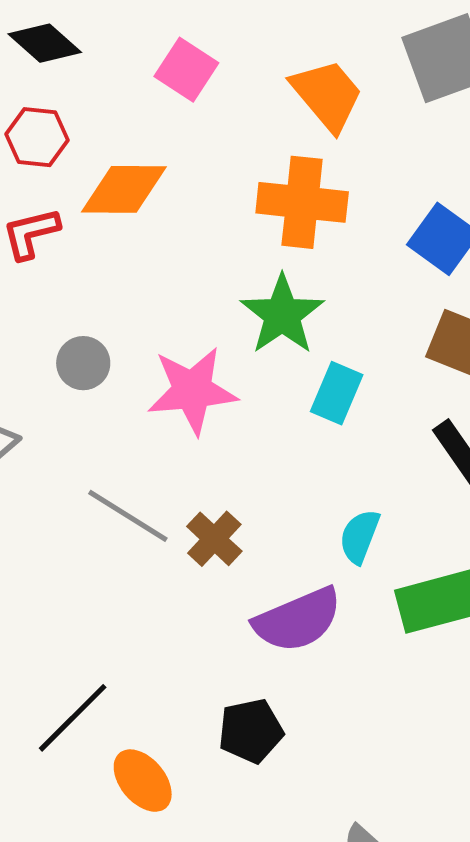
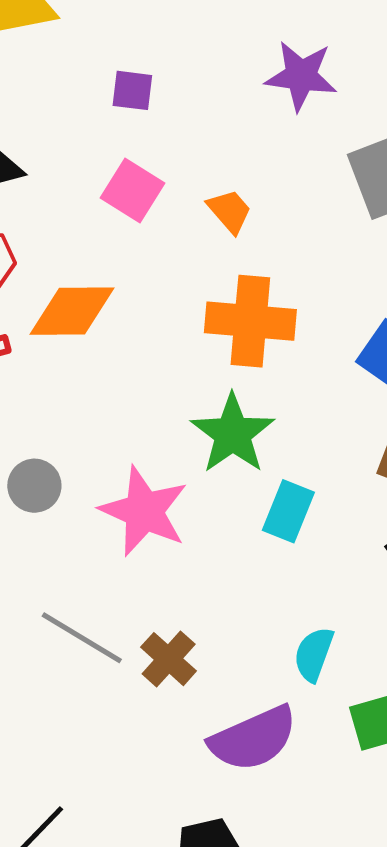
orange trapezoid: (327, 95) -> (230, 211), moved, size x0.6
pink star: (192, 391) -> (144, 511), turned 30

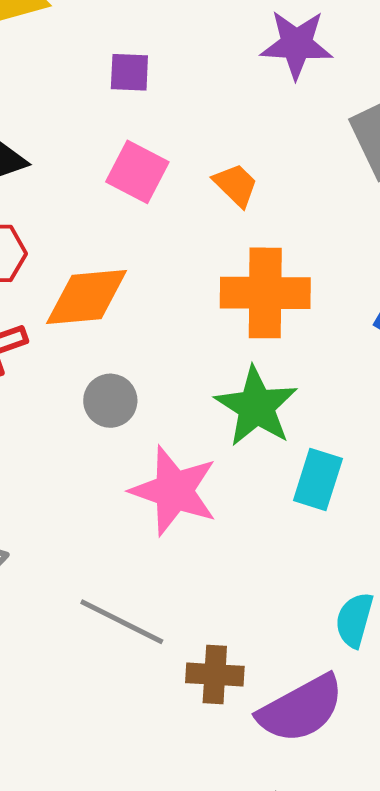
gray circle: (34, 486) -> (110, 401), moved
brown cross: (169, 659) -> (215, 675), moved, turned -34

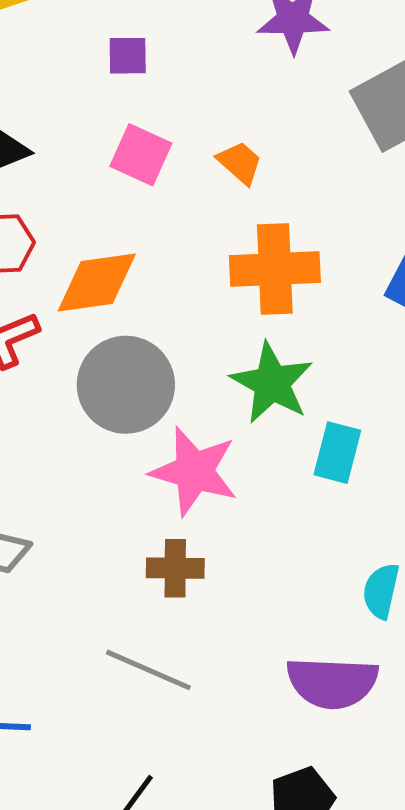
gray circle: (110, 401) -> (126, 385), size x1.8
gray line: (122, 622) -> (148, 670), moved
brown cross: (215, 675) -> (175, 568), moved
purple semicircle: (301, 709) -> (332, 683), turned 34

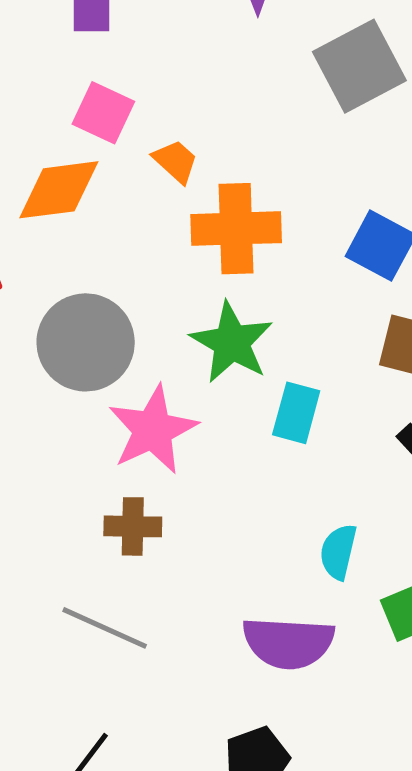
orange trapezoid: (240, 163) -> (175, 161), moved
orange diamond: (97, 282) -> (59, 190), moved
pink star: (194, 471) -> (153, 430), turned 30

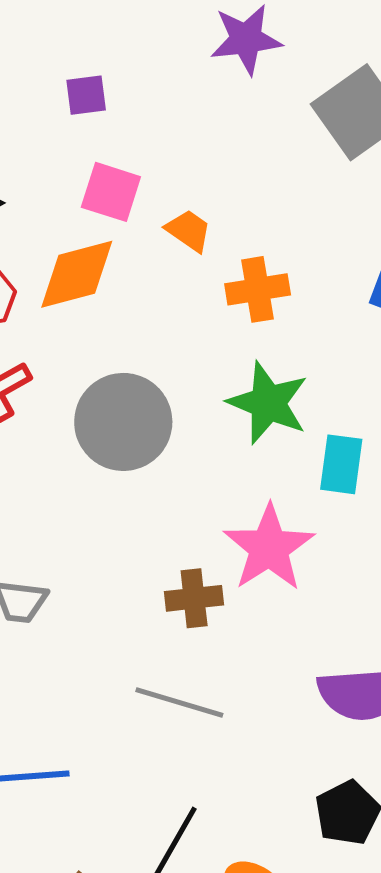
orange cross: (236, 229) -> (258, 289), size x0.7
pink star: (153, 430) -> (269, 548), moved

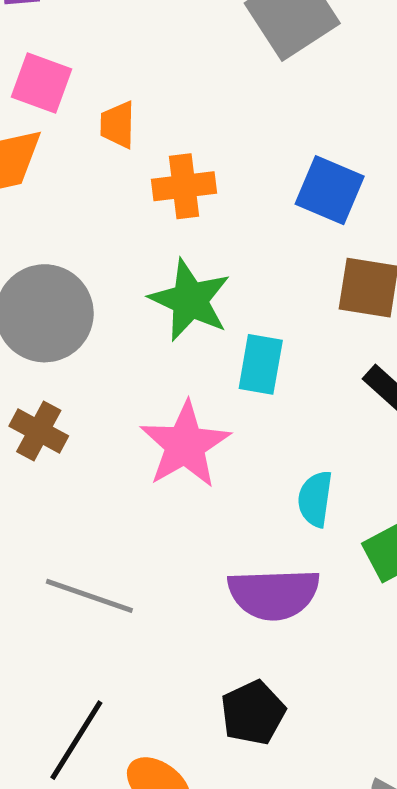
orange trapezoid: (189, 231) -> (118, 125), turned -126
brown cross: (194, 598) -> (39, 431), moved, turned 32

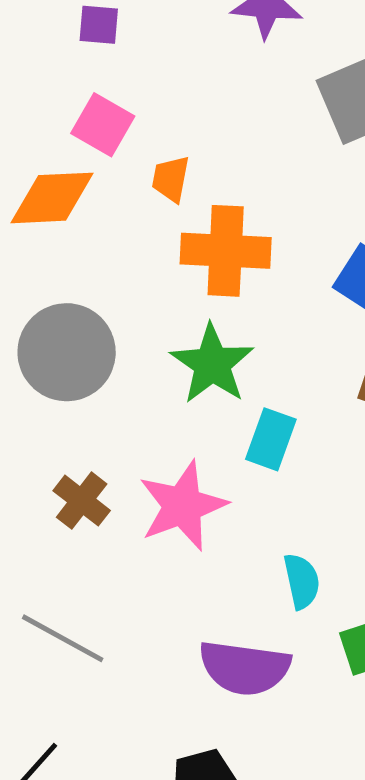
orange cross: (184, 186) -> (226, 251), size x1.4
brown cross: (39, 431) -> (82, 501), moved
cyan semicircle: (315, 499) -> (302, 581), turned 150

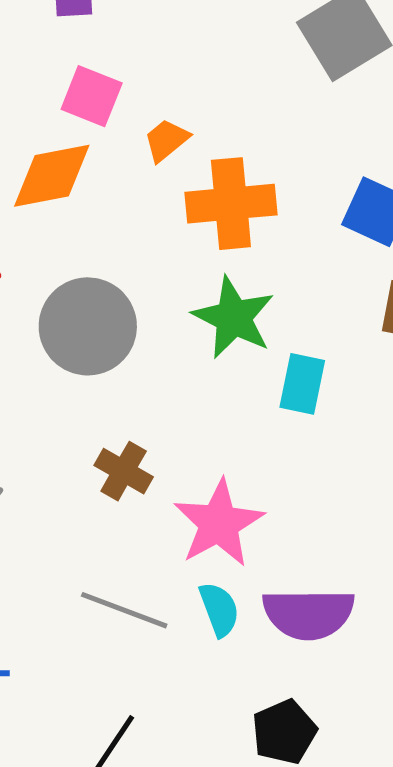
orange trapezoid: (171, 179) -> (166, 140), turned 48
pink star: (183, 506) -> (219, 523), moved
cyan semicircle: (302, 581) -> (219, 609), moved

